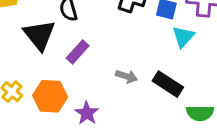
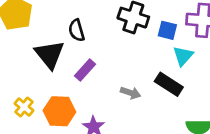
black rectangle: (168, 84) -> (169, 84), moved

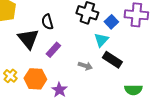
blue square: (167, 30) -> (111, 22), turned 32
cyan triangle: (183, 56) -> (101, 40), moved

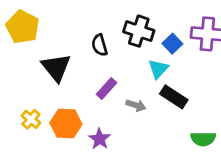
black semicircle: (47, 22) -> (100, 45), moved
purple rectangle: (53, 50) -> (107, 88), moved

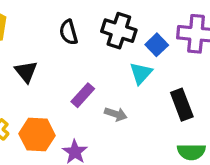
black semicircle: (100, 45) -> (69, 32), moved
black triangle: (56, 67) -> (26, 72), size x0.7
black rectangle: (174, 97) -> (182, 105), moved, turned 36

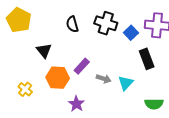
cyan triangle: (141, 73) -> (126, 83), moved
black rectangle: (182, 105) -> (147, 59), moved
orange hexagon: (37, 135) -> (58, 78), moved

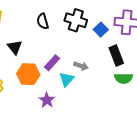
gray arrow: (104, 79) -> (81, 66), moved
cyan triangle: (126, 83) -> (67, 79), moved
green semicircle: (154, 104) -> (124, 78), moved

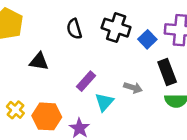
black triangle: (15, 47) -> (39, 62), turned -42
gray arrow: (81, 66) -> (133, 88), moved
orange hexagon: (28, 74) -> (47, 116), moved

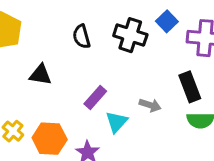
blue square: (147, 39) -> (167, 21), moved

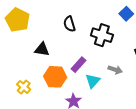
black cross: (130, 35) -> (102, 35), moved
orange hexagon: (50, 139) -> (55, 77), moved

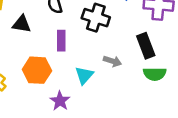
black triangle: (42, 49) -> (22, 24), moved
purple rectangle: (79, 65) -> (61, 41), moved, turned -42

